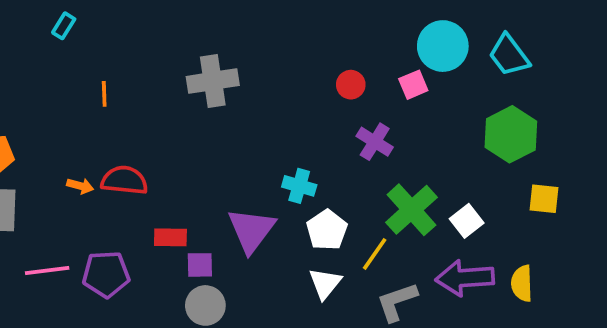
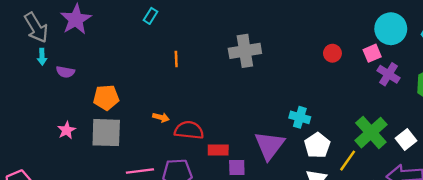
purple cross: (375, 142) -> (388, 74), moved
red semicircle: (124, 180) -> (189, 130), moved

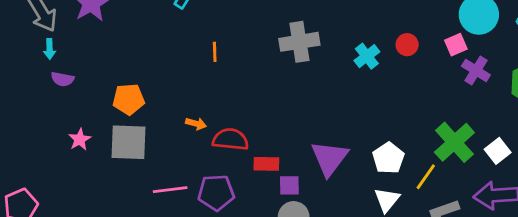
purple semicircle: (65, 72) -> (62, 79), moved
cyan cross: (300, 117) -> (367, 56), moved, turned 36

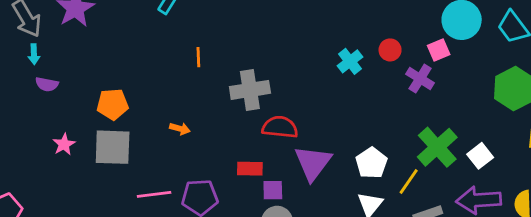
gray cross: (299, 42) -> (250, 90), moved
purple cross: (476, 70) -> (420, 79), moved
red semicircle: (230, 139) -> (280, 127), moved

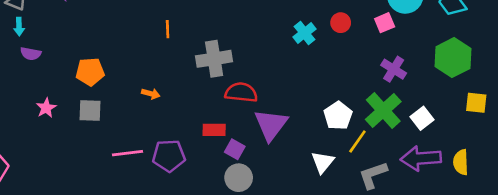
purple cross: (420, 79) -> (394, 69), moved
gray square: (113, 147) -> (90, 110), size x0.7
white pentagon: (371, 163) -> (338, 116), moved
purple square: (273, 190) -> (235, 149), turned 30

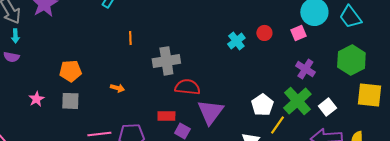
purple semicircle: (31, 54) -> (11, 57), moved
yellow square: (476, 103) -> (369, 95), size x1.5

